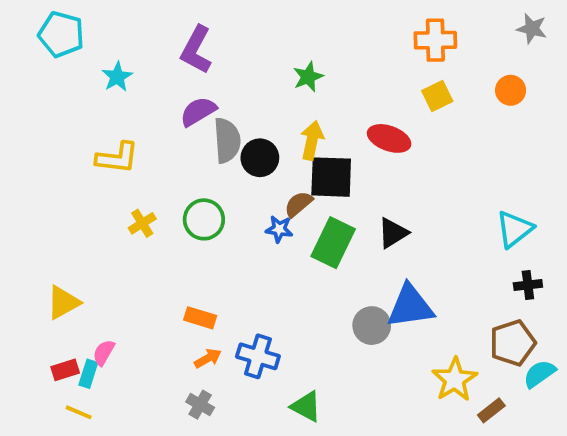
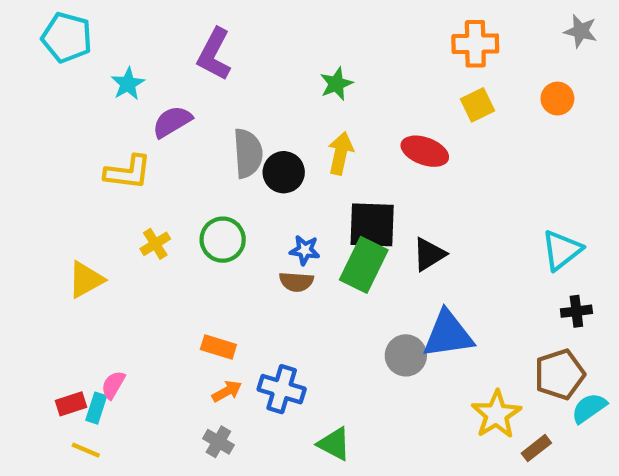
purple semicircle: (198, 111) -> (172, 122), moved
black square: (331, 177) -> (372, 225), moved
brown semicircle: (298, 204) -> (296, 282), moved, turned -136
yellow triangle: (63, 302) -> (86, 280), moved

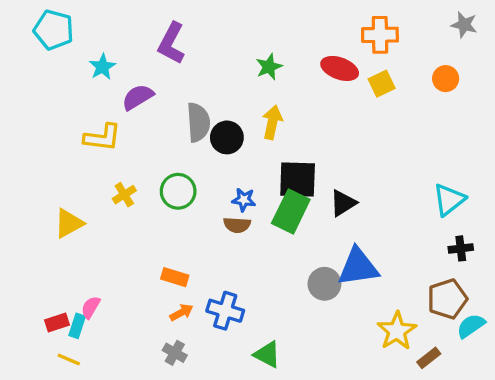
red ellipse: (425, 151) -> (340, 68), moved

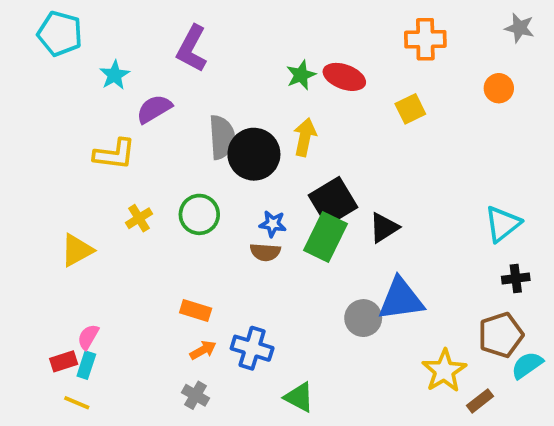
red ellipse: (340, 68) -> (344, 77), moved
yellow square: (382, 84) -> (410, 109), moved
black circle: (227, 137) -> (254, 154), size x1.4
black square: (298, 180) -> (333, 201), turned -33
pink semicircle: (91, 307) -> (88, 337), moved

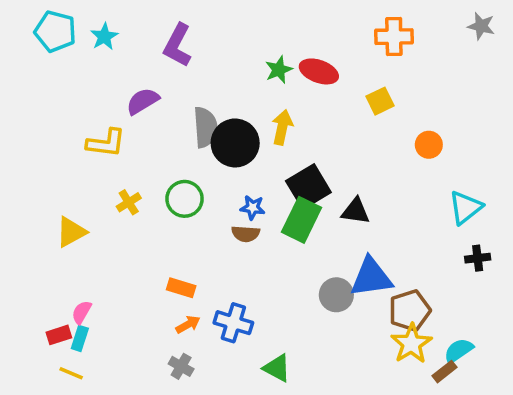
cyan star: (115, 75) -> (104, 37), moved
orange circle: (499, 88) -> (429, 145), moved
black triangle: (384, 228) -> (356, 211), turned 40
brown pentagon: (501, 335) -> (410, 310), moved
cyan semicircle: (527, 365) -> (458, 351), moved

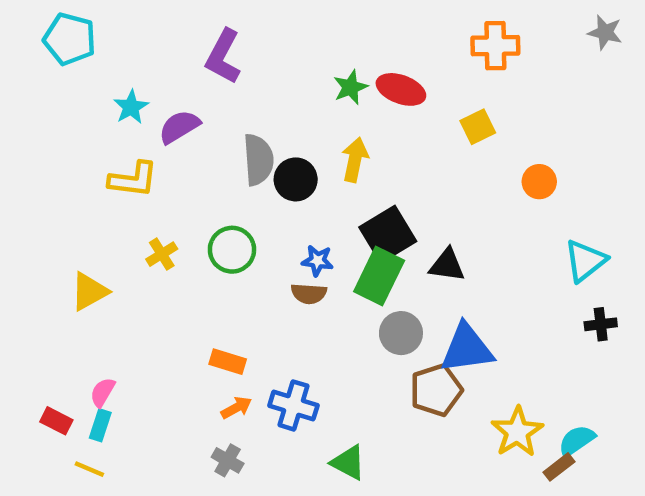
cyan star: (104, 37) -> (131, 107), moved
black circle: (235, 143) -> (296, 179), size x0.7
gray circle: (336, 295) -> (401, 333), moved
brown pentagon: (410, 310) -> (436, 390), moved
red rectangle: (59, 335) -> (56, 421), moved, turned 45

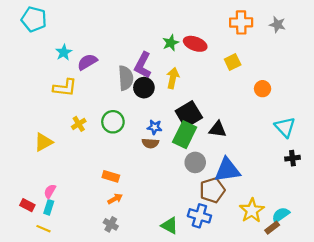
gray star: (605, 32) -> (277, 25), moved
purple L-shape: (223, 57) -> (143, 65), moved
cyan triangle: (585, 261) -> (285, 127), turned -35
blue cross: (293, 405) -> (199, 216), moved

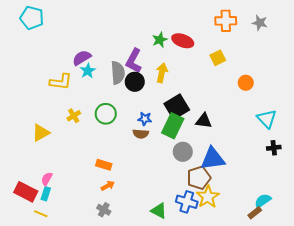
cyan star: (64, 52) -> (88, 71), moved
red rectangle: (27, 205) -> (26, 192), size x1.6
yellow star: (252, 210) -> (208, 197), moved

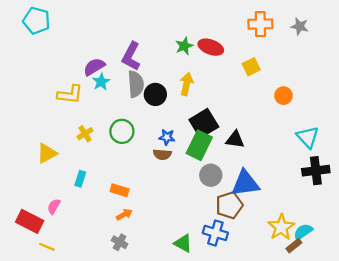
purple L-shape: (134, 61) -> (131, 56), moved
black cross: (274, 148) -> (316, 171), size x1.6
cyan rectangle: (46, 194) -> (80, 179), moved
yellow star: (208, 197) -> (281, 227), moved

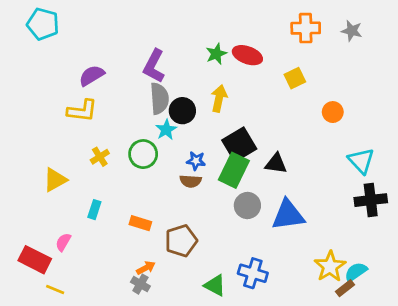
purple semicircle: (94, 67) -> (92, 75), moved
cyan star: (101, 82) -> (166, 130), moved
brown pentagon: (229, 205) -> (181, 241), moved
orange arrow: (124, 214) -> (146, 268), moved

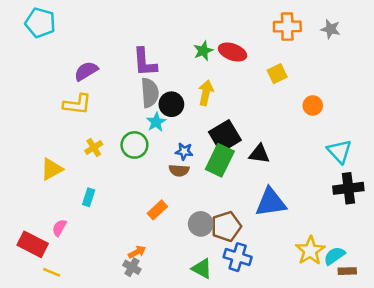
purple L-shape: (154, 66) -> (145, 62), turned -32
gray circle: (247, 206) -> (201, 224), moved
orange rectangle: (140, 223) -> (157, 210), moved, turned -60
brown pentagon: (181, 241) -> (226, 226), moved
brown rectangle: (345, 288) -> (347, 271), moved, turned 36

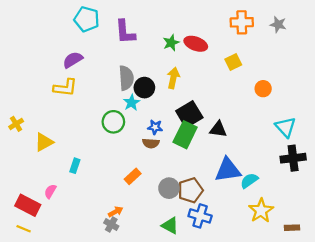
cyan pentagon: (40, 23) -> (87, 19), moved
purple L-shape: (145, 62) -> (125, 32), moved
yellow cross: (94, 148) -> (16, 124), moved
cyan semicircle: (334, 256) -> (249, 181), moved
yellow line: (52, 272) -> (24, 229), moved

